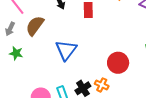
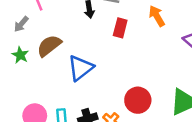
brown semicircle: (35, 26) -> (49, 46), moved

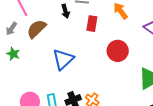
brown semicircle: (49, 46) -> (36, 29), moved
red circle: (138, 100) -> (118, 51), moved

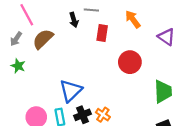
blue triangle: (63, 59) -> (71, 91), moved

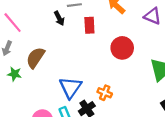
brown semicircle: (43, 39) -> (35, 58), moved
orange cross: (103, 115) -> (105, 93), moved

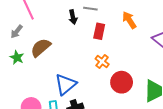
red circle: (122, 48) -> (122, 82), moved
orange cross: (105, 93) -> (102, 62), moved

